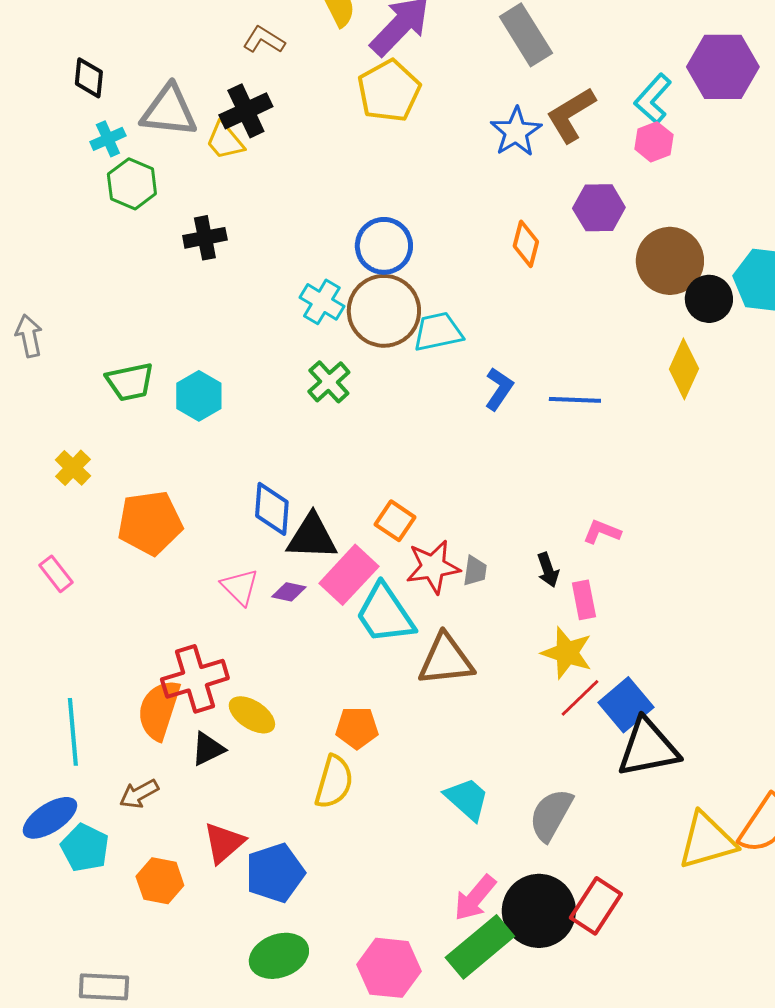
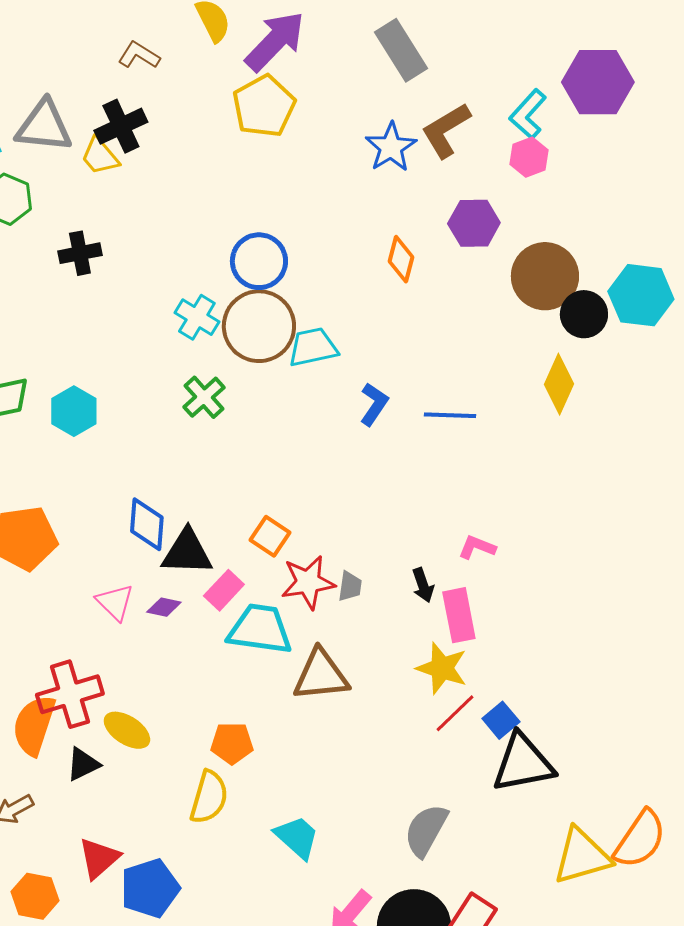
pink rectangle: (349, 575) -> (224, 590), size x0.7
pink rectangle: (584, 600) -> (459, 615), size x1.4
cyan trapezoid: (385, 614) -> (260, 629), turned 132
blue square: (626, 705) -> (501, 720), size x0.7
cyan trapezoid: (467, 799) -> (297, 837), moved

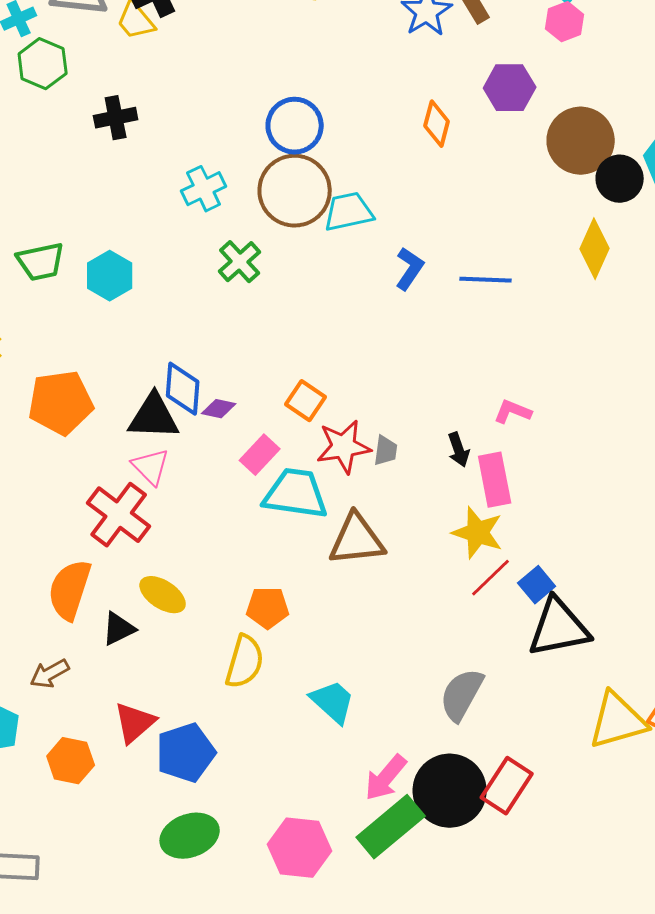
cyan cross: (197, 317) -> (204, 189), moved, turned 33
black triangle: (187, 552) -> (154, 417), moved
purple diamond: (164, 607) -> (219, 409), moved
red cross: (70, 694) -> (119, 515), moved, turned -36

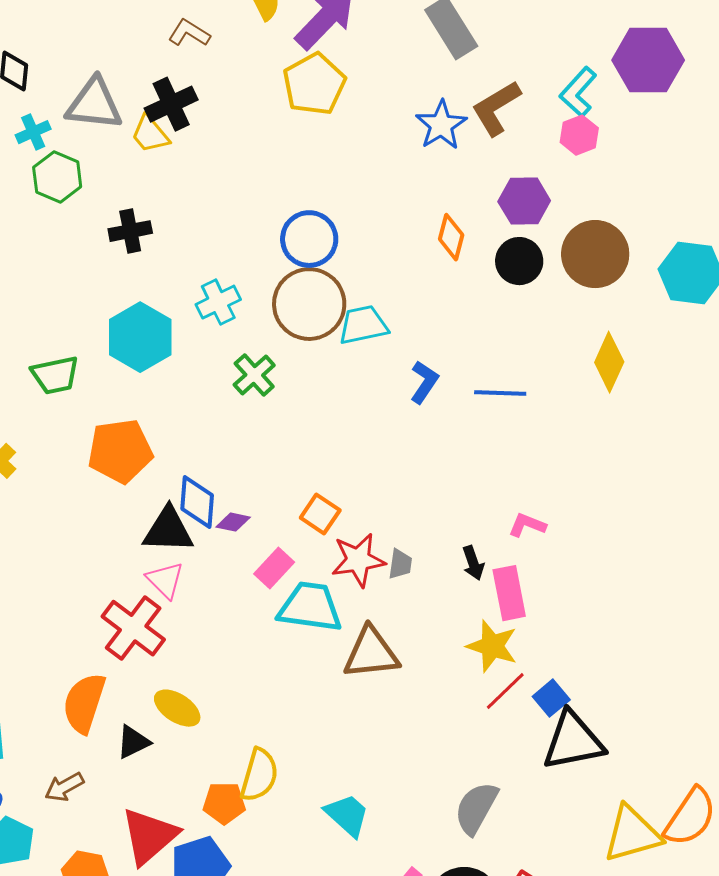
black circle: (620, 179) -> (519, 261), moved
cyan hexagon: (110, 276) -> (140, 337), moved, size x1.4
orange pentagon: (61, 403) -> (120, 451), moved
orange pentagon: (268, 608) -> (224, 803), moved
red triangle: (135, 723) -> (149, 836), size x1.4

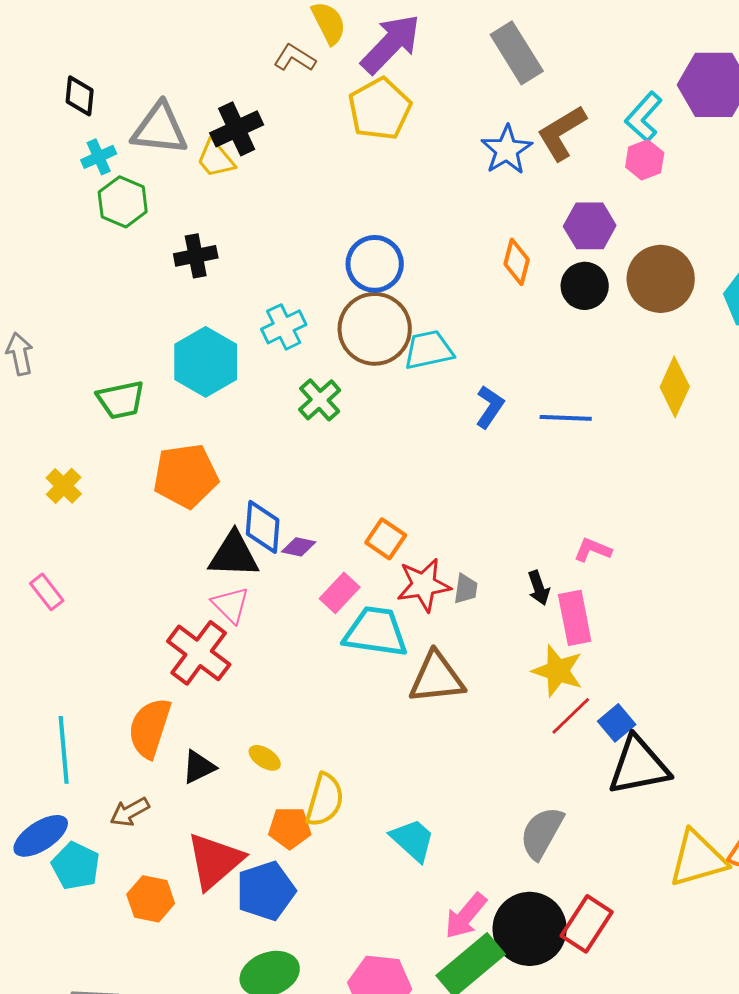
brown L-shape: (189, 33) -> (295, 58), moved
yellow ellipse: (177, 708) -> (265, 758), moved, size x0.7

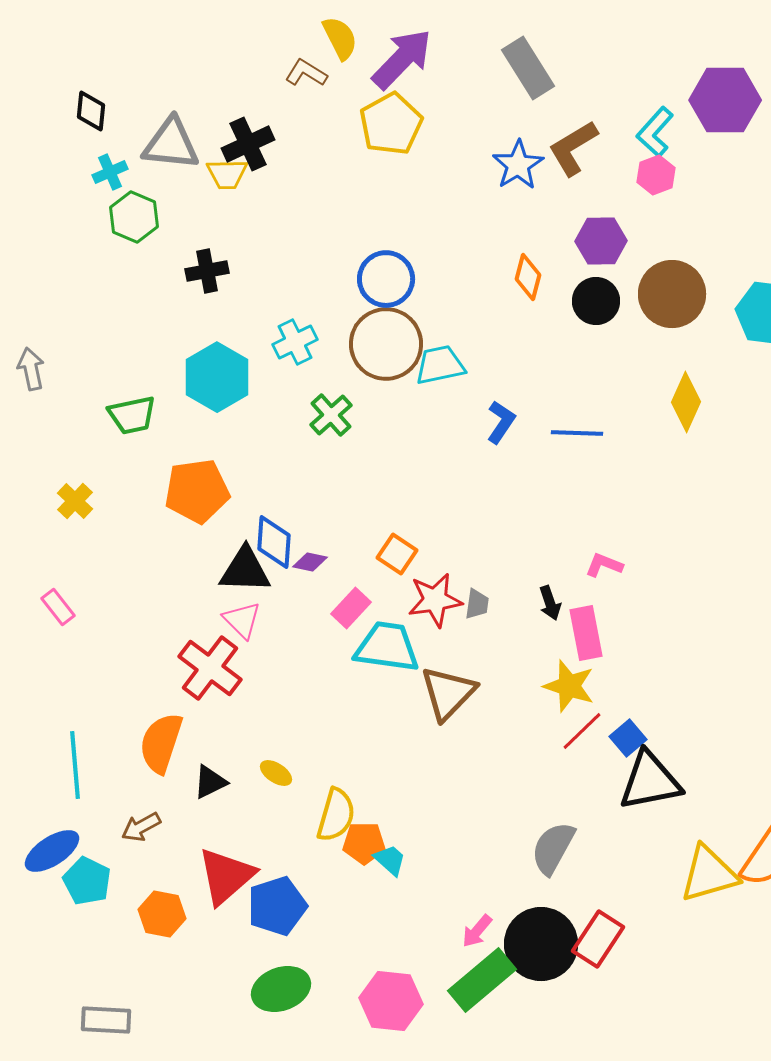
yellow trapezoid: (216, 159) -> (227, 174), turned -51
brown triangle: (437, 678) -> (448, 693), turned -40
orange pentagon: (290, 828) -> (364, 843), moved
cyan trapezoid: (413, 840) -> (390, 860), moved, size x0.7
pink arrow: (466, 916) -> (477, 931), size x0.7

